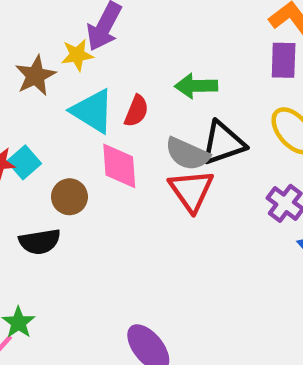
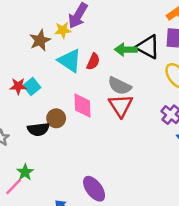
black triangle: (223, 143) -> (148, 47), moved, turned 45
pink diamond: (119, 166) -> (82, 105), moved
brown circle: (69, 197) -> (56, 118), moved

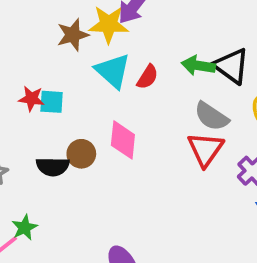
yellow star: (63, 30) -> (109, 24), size x1.5
gray semicircle: (120, 86) -> (211, 116), moved
cyan square: (32, 87) -> (52, 102), turned 35
red triangle: (121, 105) -> (205, 149), moved

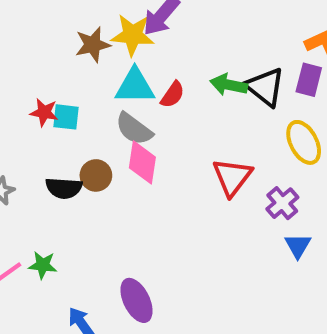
cyan triangle: (113, 71) -> (135, 86), turned -45
gray semicircle: (211, 116) -> (134, 129), moved
green star: (25, 228) -> (43, 265), moved, turned 30

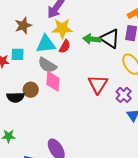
yellow star: (133, 35) -> (62, 28), moved
cyan square: (66, 117) -> (18, 54), moved

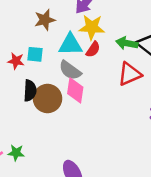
red triangle: (98, 84) -> (130, 74), moved, turned 30
brown circle: (31, 90) -> (47, 99), size x1.5
black semicircle: (15, 97) -> (30, 91), moved, turned -90

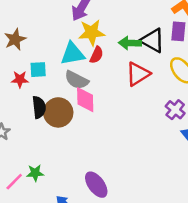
brown star: (45, 20) -> (15, 39), moved

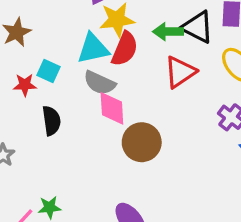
red semicircle: (97, 55) -> (125, 49), size x1.5
cyan square: (38, 70) -> (48, 71), turned 30
brown circle: (58, 112) -> (142, 142), moved

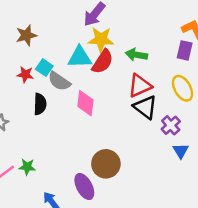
black triangle: (198, 27) -> (145, 107), moved
gray semicircle: (100, 83) -> (59, 81), moved
brown circle: (142, 142) -> (106, 164), moved

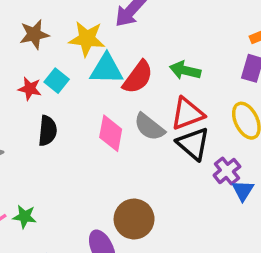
yellow star: (101, 39) -> (87, 39), moved
gray semicircle: (59, 81) -> (149, 127), moved
blue triangle: (181, 151) -> (243, 190), moved

